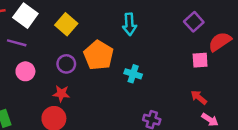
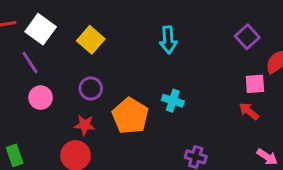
purple line: (17, 43) -> (30, 63), turned 42
orange pentagon: (98, 55) -> (130, 116), moved
red arrow: (199, 97) -> (249, 111), moved

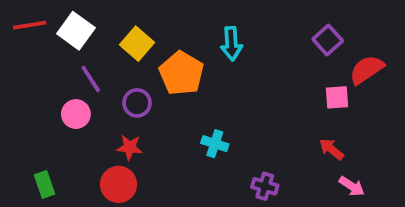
purple line: (30, 63) -> (91, 79), moved
cyan cross: (173, 101) -> (215, 144), moved
red arrow: (249, 111) -> (331, 149), moved
orange pentagon: (130, 116) -> (181, 73), moved

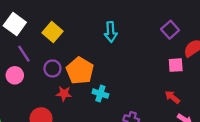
orange pentagon: (181, 73) -> (80, 71), moved
red star: (130, 147) -> (64, 94), moved

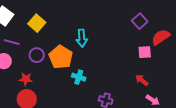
cyan arrow: (111, 32) -> (82, 38), moved
purple line: (24, 54) -> (12, 42), turned -42
red star: (64, 94) -> (26, 79), moved

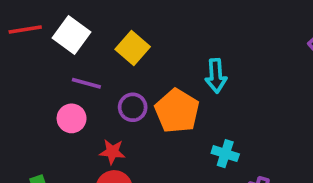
cyan cross: (79, 77) -> (225, 154), moved

